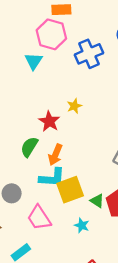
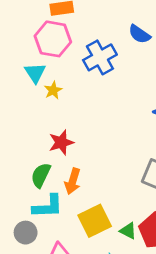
yellow star: (74, 106) -> (53, 90), moved
red star: (49, 121) -> (61, 142), turned 30
cyan L-shape: (52, 178) -> (48, 206), moved

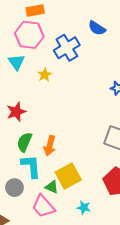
yellow star: (53, 90) -> (45, 75), moved
red star: (61, 142) -> (16, 112), moved
cyan L-shape: (48, 206) -> (31, 166), turned -90
green triangle: (128, 231) -> (52, 187), moved

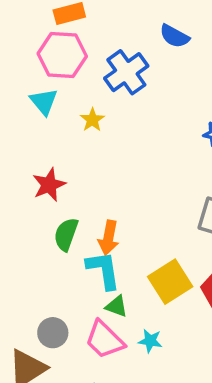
cyan L-shape: (31, 166) -> (103, 270), moved
yellow square: (68, 176) -> (170, 282), moved
gray circle: (14, 188) -> (53, 333), moved
cyan star: (84, 208) -> (150, 341), moved

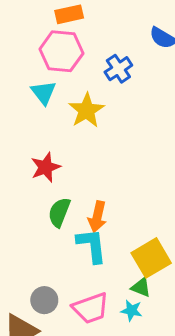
blue cross: (126, 72) -> (118, 69), size x0.7
yellow star: (92, 120) -> (86, 110), size x1.6
green triangle: (117, 306) -> (141, 287), moved
pink trapezoid: (105, 340) -> (91, 308), turned -66

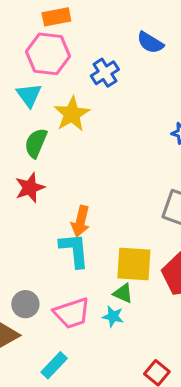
red star: (46, 167) -> (30, 188), moved
green semicircle: (59, 212) -> (36, 143), moved
yellow square: (151, 258) -> (134, 264), turned 33

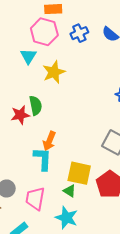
blue cross: (105, 73) -> (79, 33), moved
green semicircle: (36, 143) -> (36, 106), moved, turned 138
pink trapezoid: (72, 313) -> (35, 199), turned 110
cyan star: (113, 316) -> (67, 218), moved, size x1.6

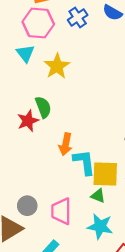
cyan L-shape: (43, 159) -> (84, 162), moved

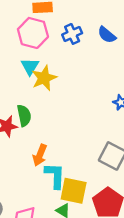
cyan triangle: (25, 53) -> (30, 66), moved

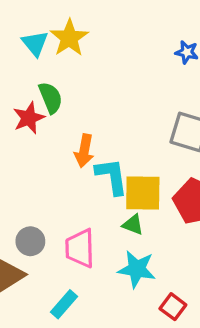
cyan triangle: (30, 66) -> (35, 43), moved

